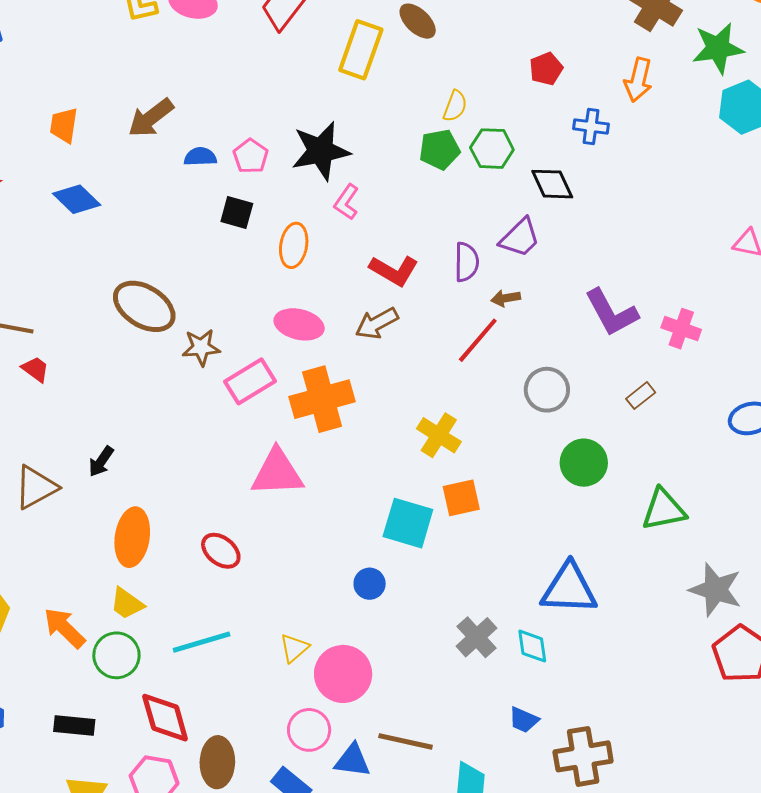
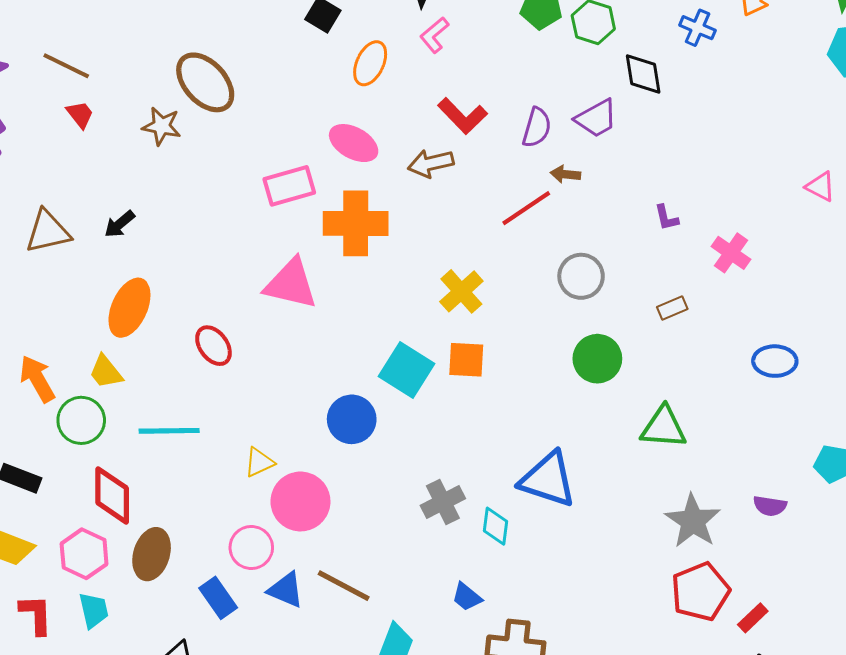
purple L-shape: (611, 313) -> (666, 218), size x0.5
brown star: (201, 347) -> (162, 126), moved
blue circle: (370, 584) -> (352, 419), size x1.5

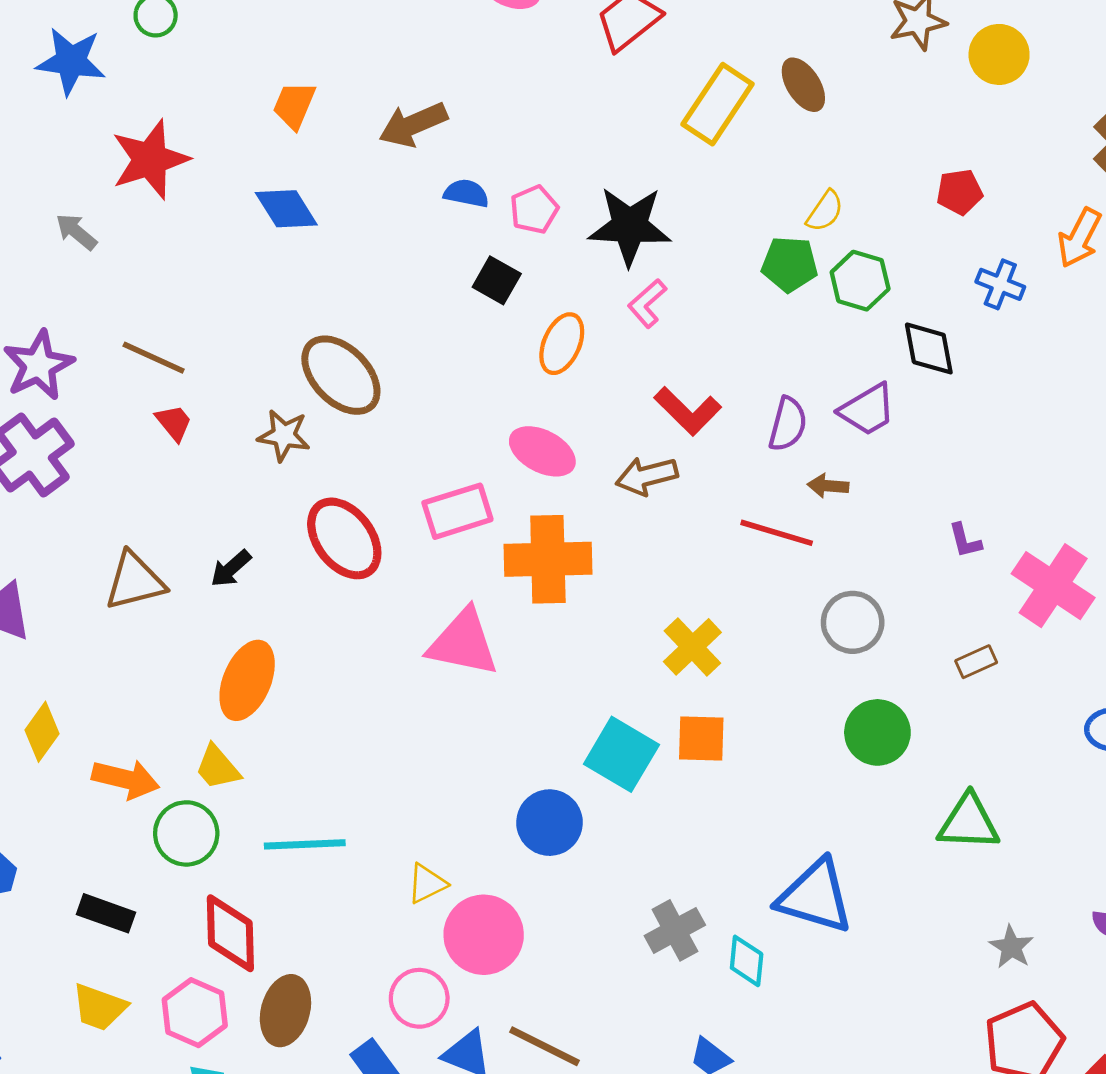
red line: (526, 208) -> (777, 533), turned 52
pink cross: (731, 253) -> (1053, 586), size x1.5
red ellipse: (213, 346) -> (344, 538), moved, size x1.5
orange arrow: (37, 379) -> (126, 779), turned 135
gray star: (693, 521) -> (1011, 947), size x0.6

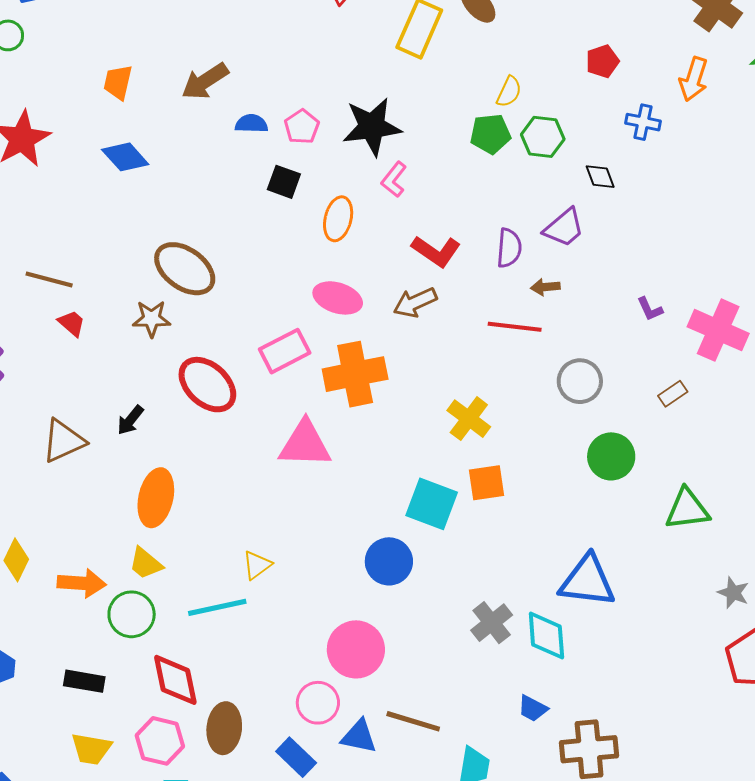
black diamond: (929, 348) -> (600, 177), size x0.7
yellow triangle: (427, 884) -> (257, 565), moved
cyan diamond: (747, 961) -> (546, 635), size x1.4

